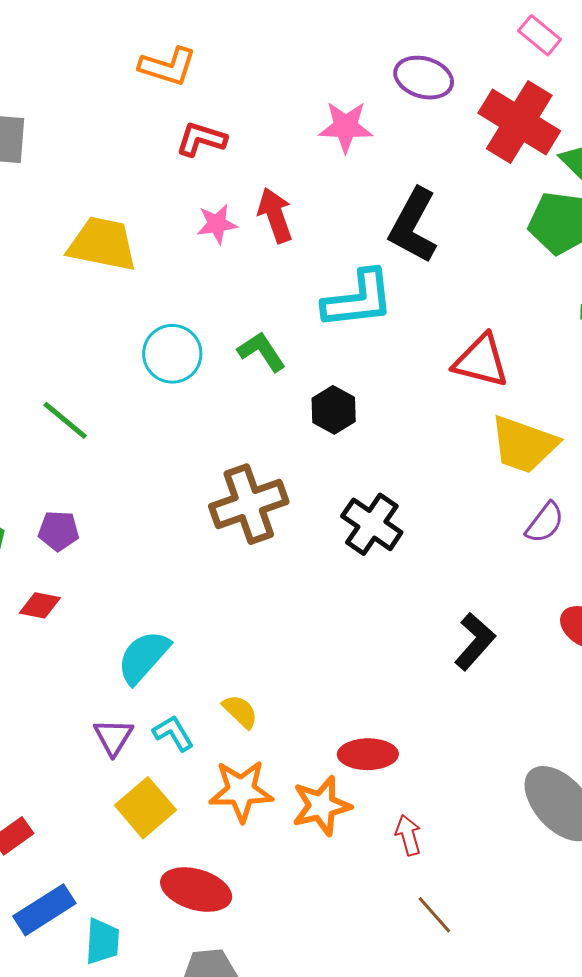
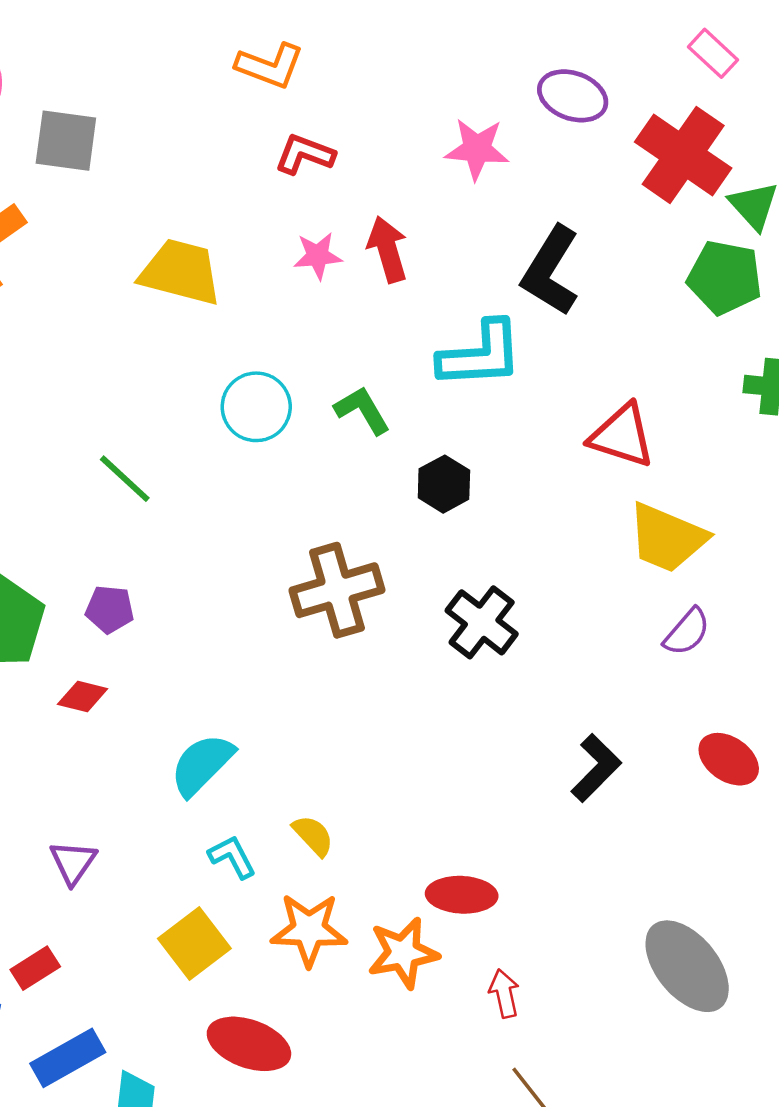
purple triangle: (113, 737) -> (73, 862), moved

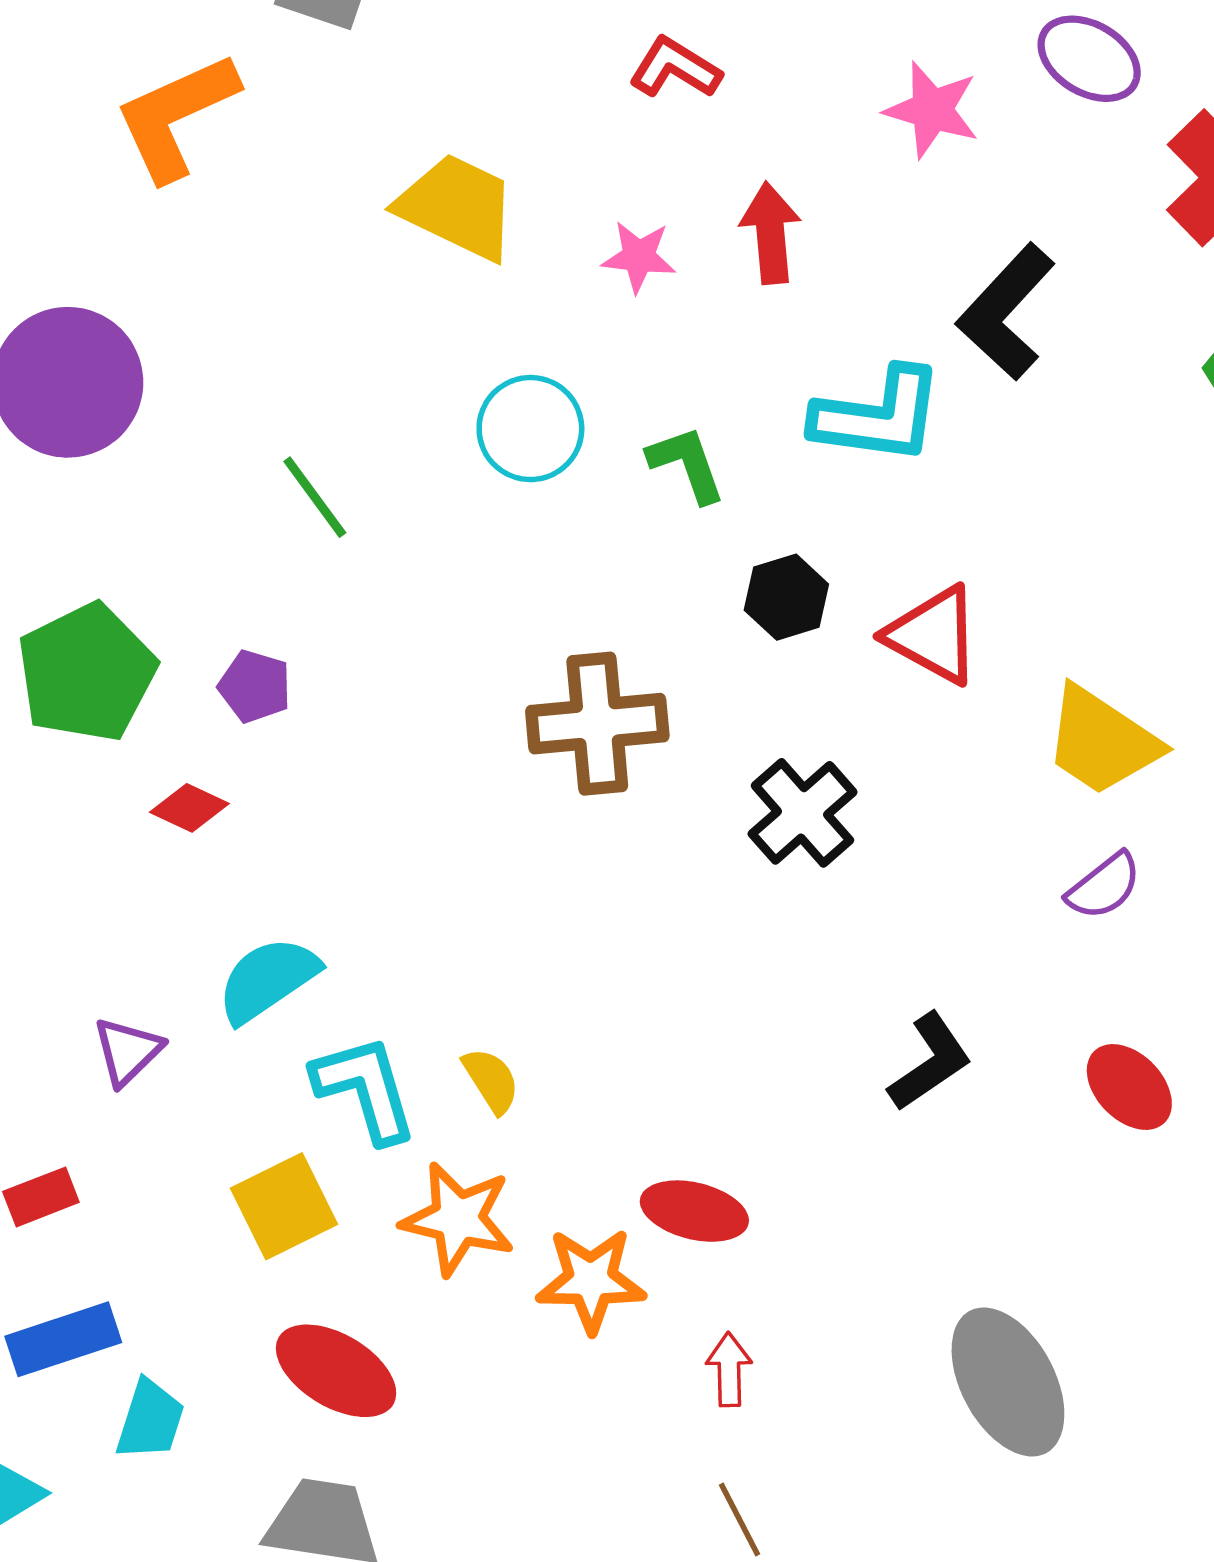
pink star: (318, 256) -> (639, 257), moved
red triangle: (622, 436) -> (933, 635), moved
cyan semicircle: (202, 765) -> (268, 980), moved
cyan L-shape: (232, 857) -> (365, 1089), size x1.6

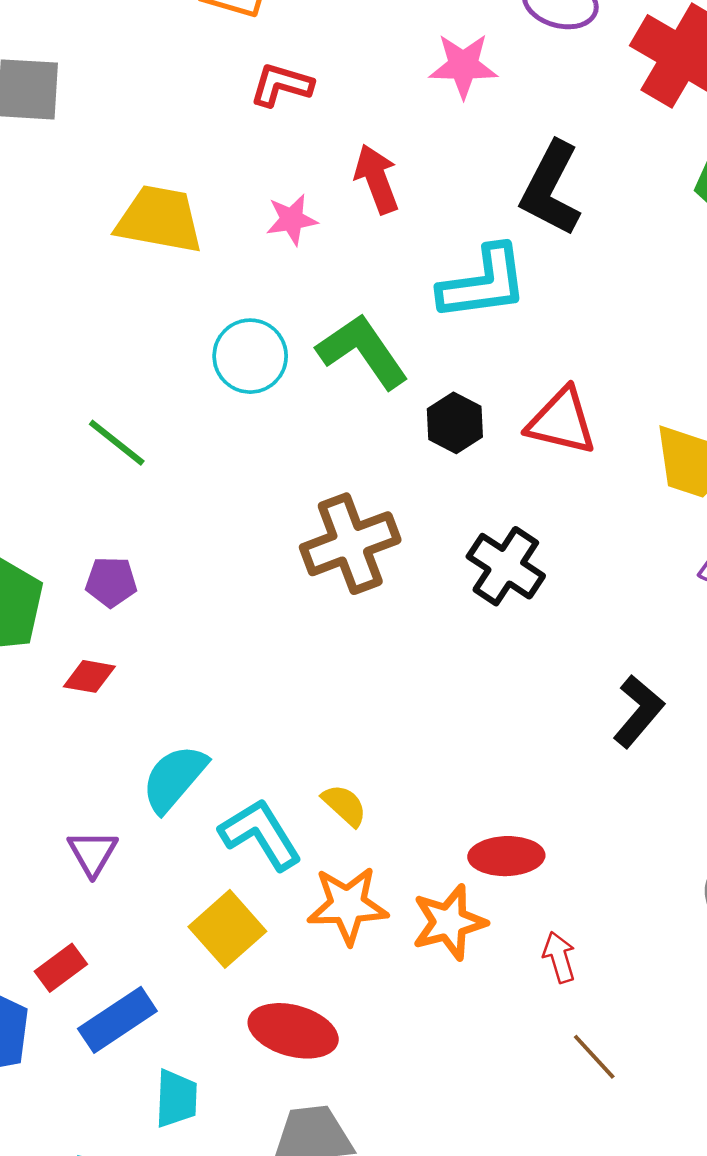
green L-shape: (687, 464) -> (363, 351), size x1.5
blue rectangle: (63, 1339) -> (117, 1020), moved

